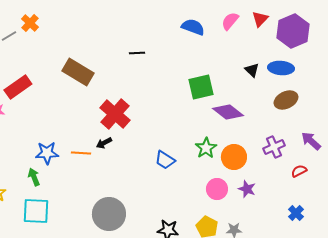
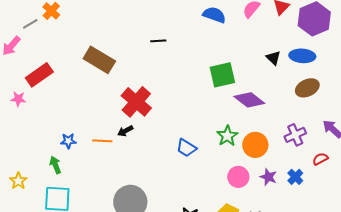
blue star: (47, 153) -> (68, 141), size x0.7
blue cross: (296, 213) -> (295, 177), moved

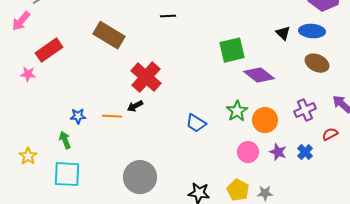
brown ellipse: (307, 88) -> (317, 63), turned 50

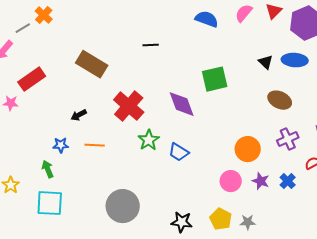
brown ellipse: (317, 63) -> (280, 100), moved
purple diamond: (259, 75) -> (182, 104), moved, turned 32
black arrow: (135, 106) -> (79, 115), moved
green star: (237, 111) -> (149, 140), moved

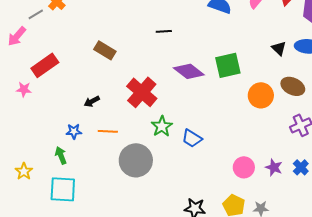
brown rectangle: (92, 64) -> (105, 50), size x0.7
purple diamond: (182, 104) -> (189, 71), moved, turned -32
orange circle: (248, 149) -> (261, 95), moved
gray circle: (123, 206) -> (136, 160), moved

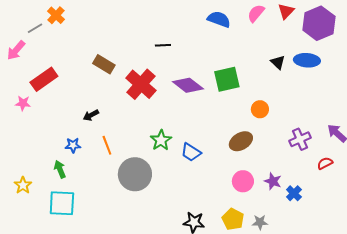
brown ellipse: (293, 86) -> (241, 141), moved, turned -55
red cross: (142, 92) -> (141, 84), moved
orange circle: (261, 95) -> (260, 109), size x0.7
orange line: (108, 131) -> (107, 145), turned 66
blue cross: (301, 167) -> (294, 193), moved

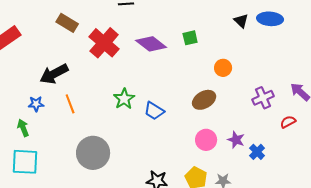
green square: (227, 79) -> (190, 38), size x0.6
black arrow: (91, 115) -> (54, 74), size x1.8
gray circle: (135, 174) -> (93, 153), moved

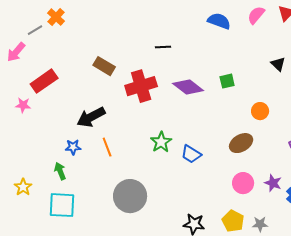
red cross: (104, 43) -> (141, 86), turned 32

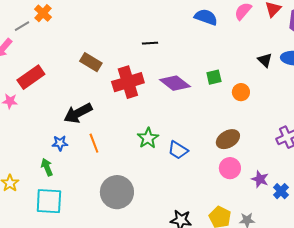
orange circle: (260, 111) -> (241, 92), moved
pink circle: (243, 183) -> (230, 168), moved

